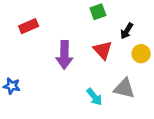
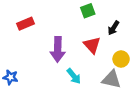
yellow circle: (141, 54) -> (121, 59), moved
cyan arrow: (94, 97) -> (74, 76), moved

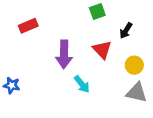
gray triangle: (111, 79) -> (137, 93), moved

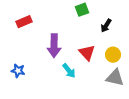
red triangle: (102, 50) -> (87, 53), moved
blue star: (12, 85) -> (18, 71), moved

